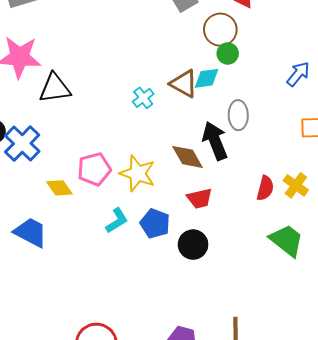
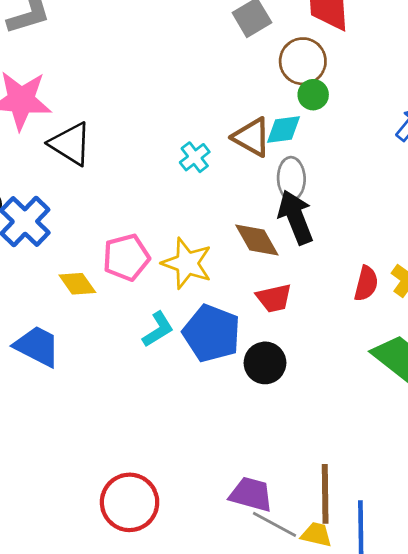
black triangle: (55, 88) -> (71, 144), turned 40
gray ellipse: (238, 115) -> (291, 178), moved
blue pentagon: (155, 223) -> (212, 333), size x1.4

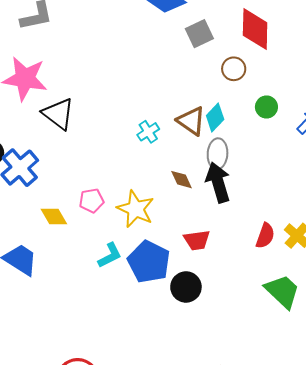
brown circle: (303, 61) -> (234, 69), size x0.7
green circle: (313, 95) -> (266, 107), moved
cyan diamond: (284, 130) -> (215, 117), turned -44
brown diamond: (257, 240) -> (182, 180), moved, size x0.7
pink pentagon: (126, 257) -> (91, 201), size x0.7

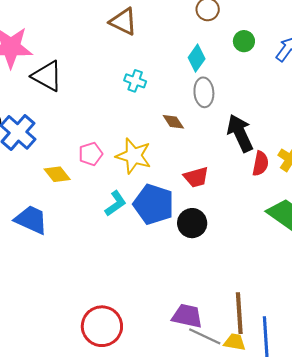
brown triangle: (191, 121) -> (123, 22), moved
cyan cross: (148, 132) -> (135, 81), turned -30
black arrow: (218, 182) -> (240, 133), moved

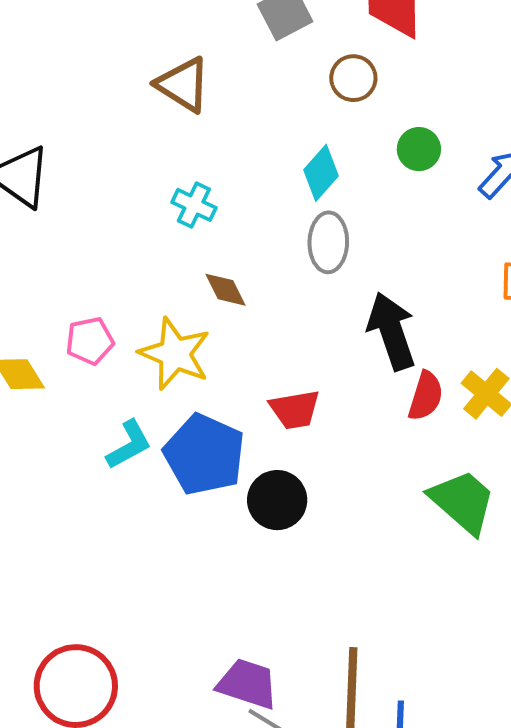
brown diamond: (173, 122) -> (225, 290), moved

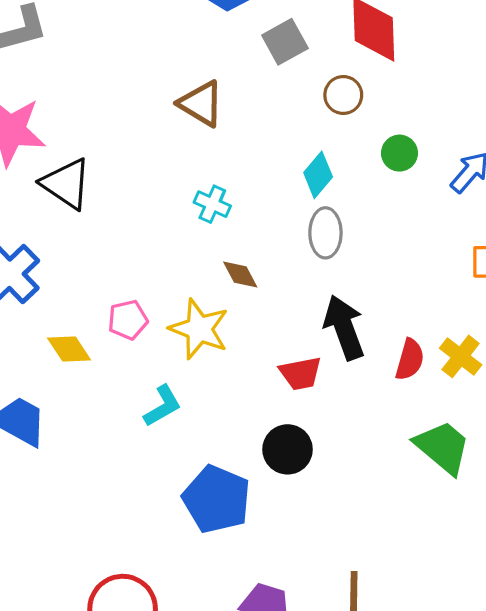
black arrow: (392, 331) -> (344, 327), moved
blue pentagon: (204, 454) -> (217, 499), moved

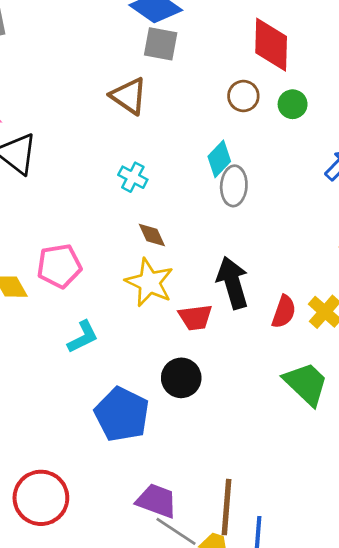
gray square: (285, 42) -> (161, 44), moved, turned 36
green circle: (399, 153) -> (293, 104), moved
gray ellipse: (325, 233) -> (234, 186), moved
pink pentagon: (128, 320) -> (59, 266), size x1.4
yellow star: (199, 329) -> (149, 282), moved

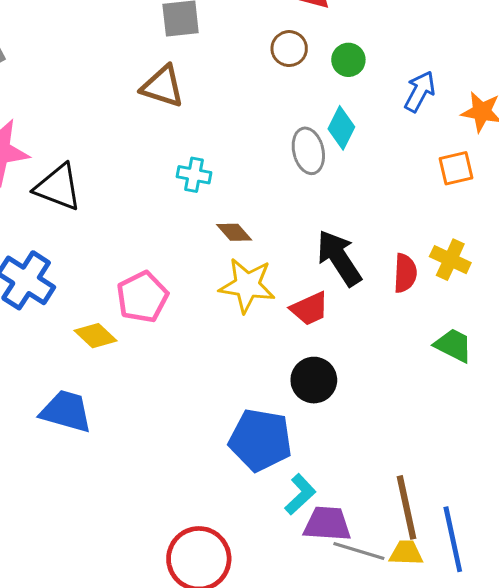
green circle: (293, 104) -> (348, 60), moved
cyan diamond: (219, 159) -> (341, 128), moved
cyan L-shape: (83, 337) -> (300, 494), moved
green trapezoid: (306, 384) -> (453, 345), size x0.7

